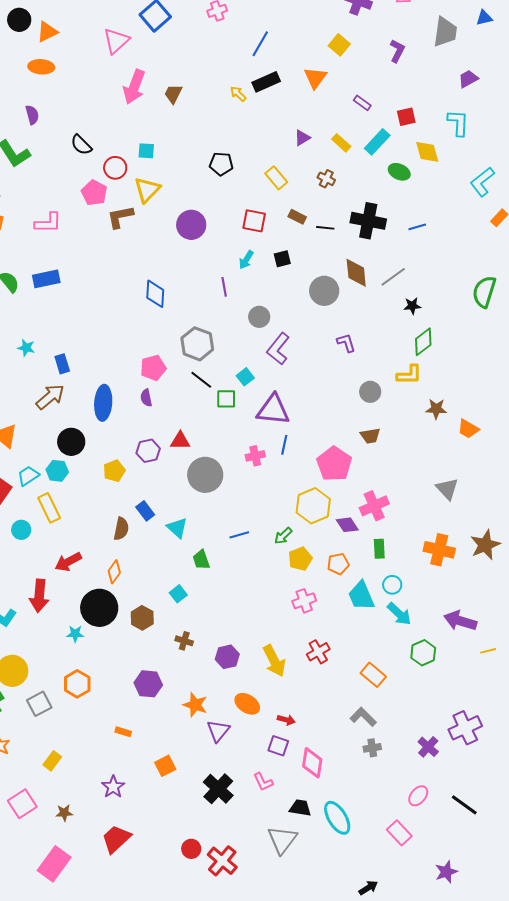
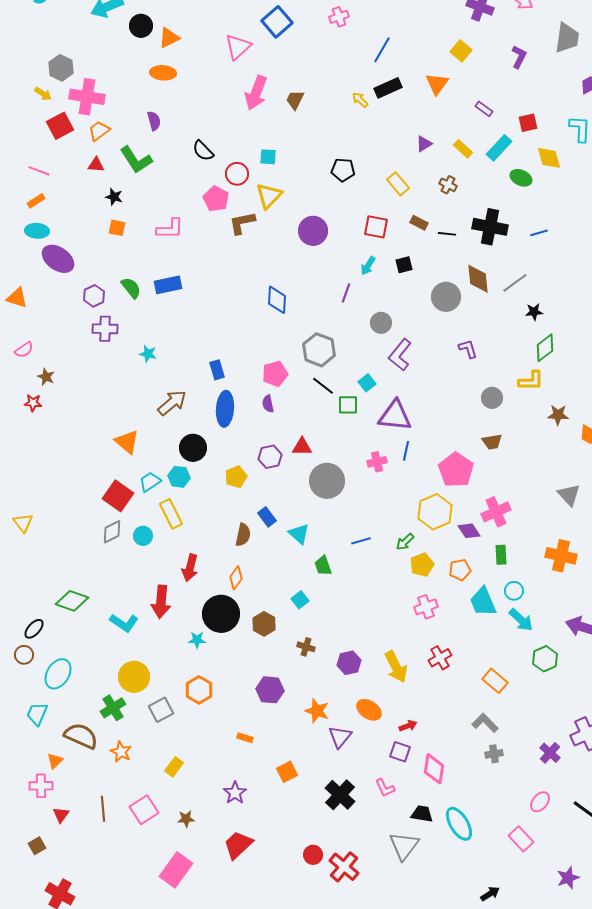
purple line: (224, 287) -> (346, 293), turned 30
blue rectangle: (62, 364) -> (217, 370), moved
red arrow: (68, 562) -> (190, 568), turned -48
red arrow: (286, 720) -> (408, 726), turned -36

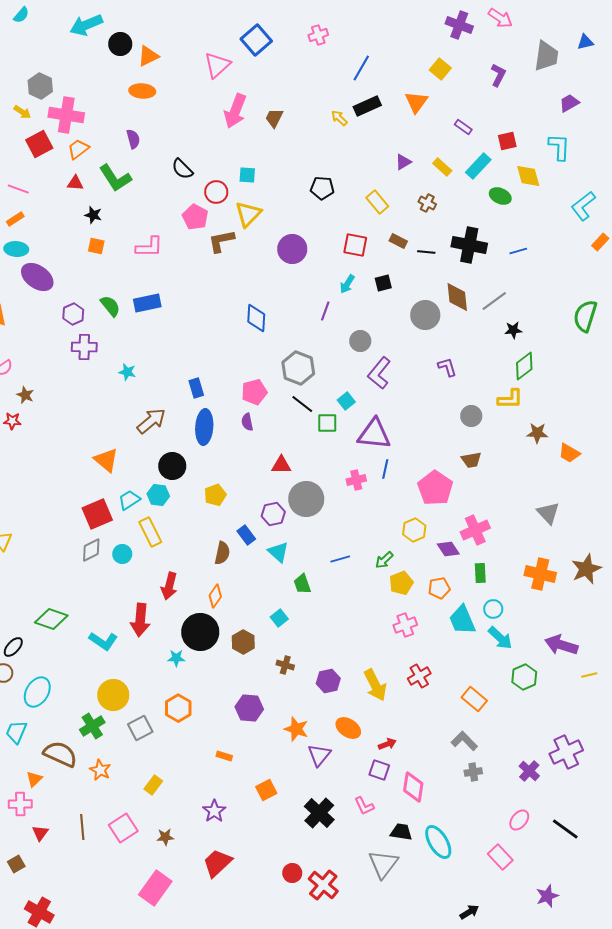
purple hexagon: (270, 457) -> (273, 514), moved
red square: (118, 496) -> (97, 514), turned 32
yellow hexagon: (435, 512) -> (414, 530), size x0.7

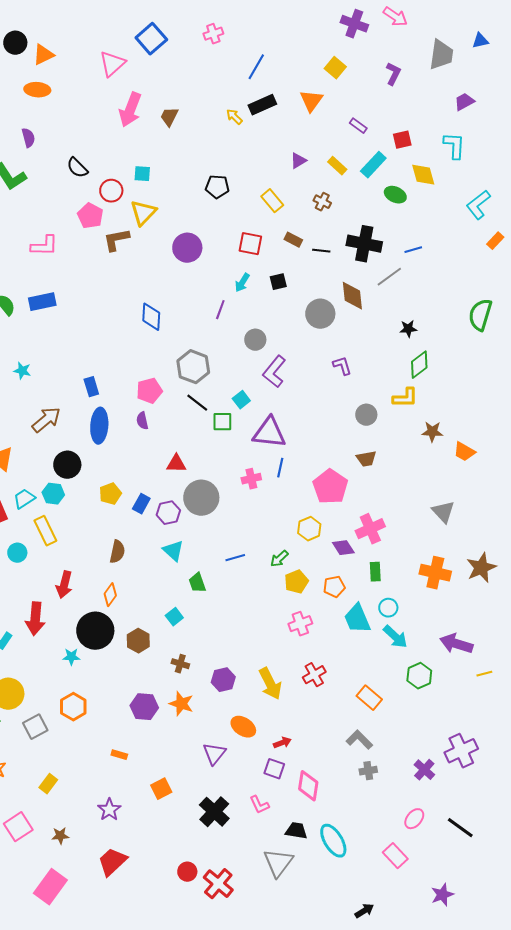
gray line: (494, 301) -> (389, 277), moved
blue rectangle: (246, 535) -> (141, 504), moved, turned 66
orange star: (296, 729) -> (181, 704), moved

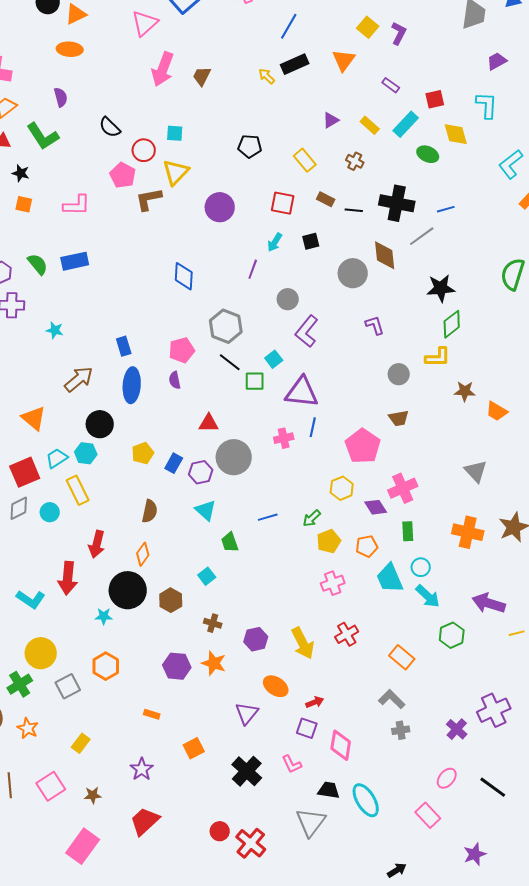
purple L-shape: (393, 74) -> (399, 33), moved
black star: (408, 329) -> (441, 288), size x1.6

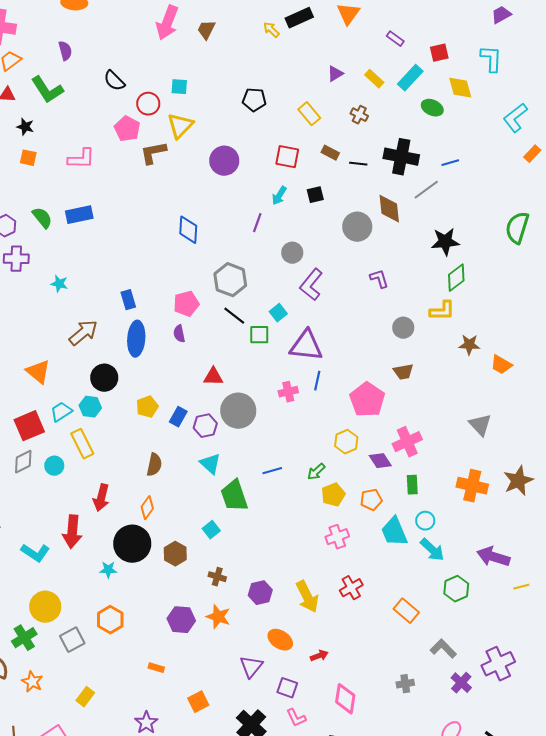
green trapezoid: (230, 542) -> (234, 496), size x1.6
gray L-shape: (392, 699) -> (443, 649), moved
purple square: (307, 728) -> (287, 688), moved

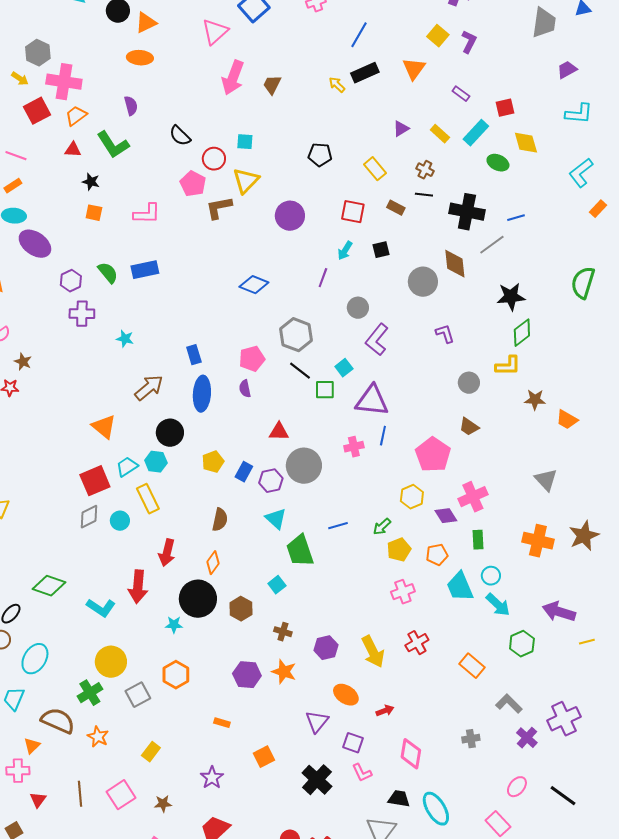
cyan L-shape: (491, 59) -> (579, 114), moved, turned 92
black line: (358, 164) -> (424, 195), moved
blue diamond: (188, 230) -> (254, 285), turned -72
brown trapezoid: (403, 372) -> (469, 427), turned 45

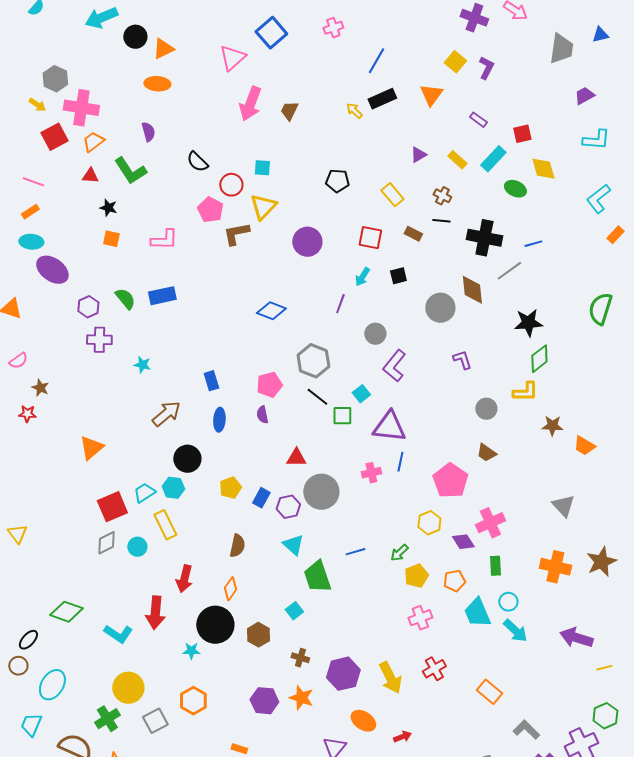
blue ellipse: (202, 394) -> (219, 420), size x0.7
orange triangle: (104, 427) -> (91, 448), moved, turned 40
green hexagon: (522, 644) -> (605, 716), moved
purple hexagon: (326, 648) -> (343, 674), size x1.4

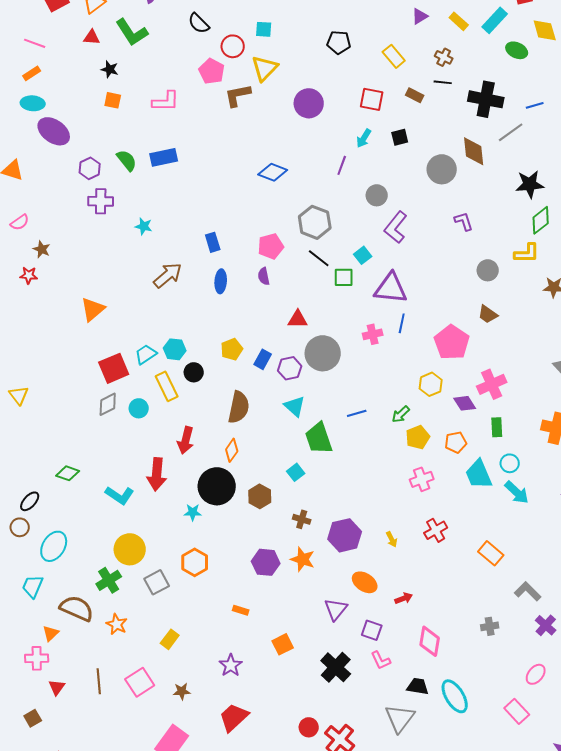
black circle: (187, 459) -> (194, 372), moved, size x0.7
brown semicircle: (237, 546) -> (239, 407), size x1.4
green diamond: (66, 612) -> (68, 473), size x0.7
yellow arrow: (390, 678) -> (392, 539), size x0.5

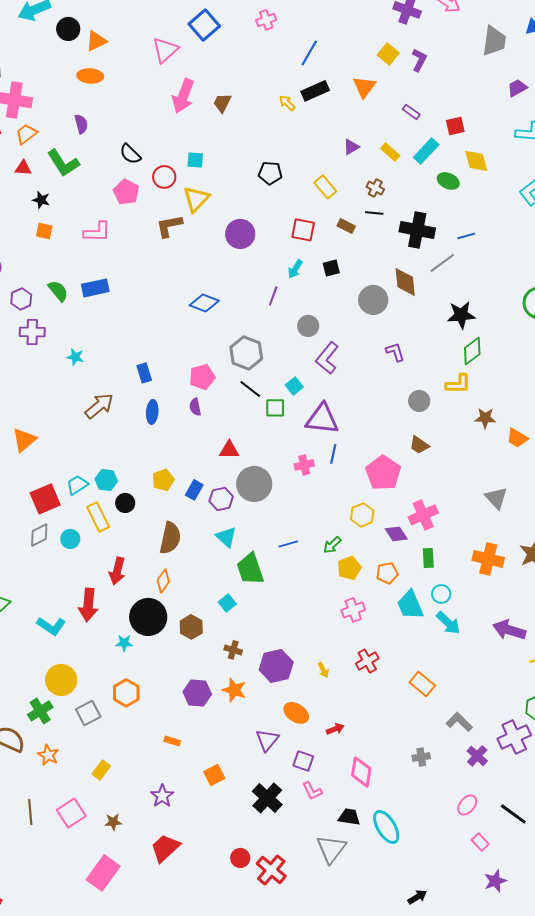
pink pentagon: (212, 71) -> (126, 192), moved
pink rectangle: (517, 711) -> (480, 842), moved, size x0.7

